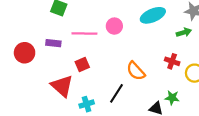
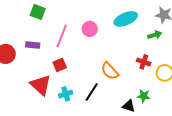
pink line: (84, 34) -> (62, 36), turned -70
cyan cross: (87, 104) -> (66, 94), moved

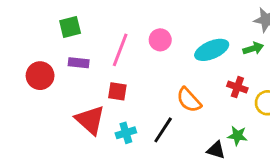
green square: (38, 12) -> (70, 27), moved, turned -35
cyan ellipse: (126, 19) -> (212, 50), moved
red square: (60, 65) -> (117, 91), turned 32

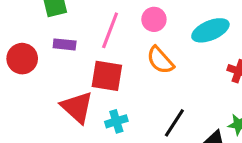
red square: (117, 91) -> (107, 76), size x1.5
orange semicircle: (189, 100) -> (160, 60), moved
black line: (163, 130) -> (174, 123), moved

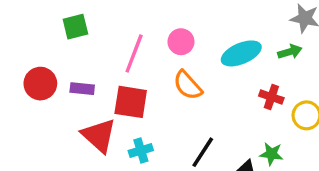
purple rectangle: (65, 44) -> (82, 89), moved

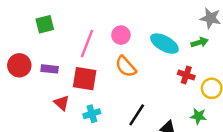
cyan ellipse: (241, 53) -> (164, 44), turned 52
red triangle: (99, 135) -> (62, 103), size x0.6
green star: (271, 154) -> (198, 116), moved

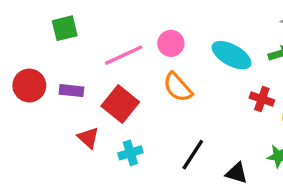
pink line: (87, 44) -> (124, 55), turned 44
red square: (85, 79) -> (120, 104), turned 30

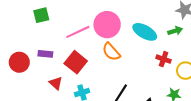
pink circle: (171, 43) -> (107, 25), size x1.6
red circle: (29, 85) -> (19, 62), moved

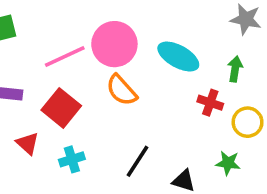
green arrow: (175, 31) -> (235, 69), moved, turned -64

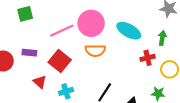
orange semicircle: (122, 90) -> (95, 51), turned -48
red cross: (210, 103) -> (148, 58), turned -32

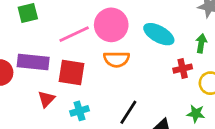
purple rectangle: (29, 53) -> (33, 62), size x1.6
red square: (60, 61) -> (71, 73), turned -30
red triangle: (40, 82) -> (46, 99), turned 32

